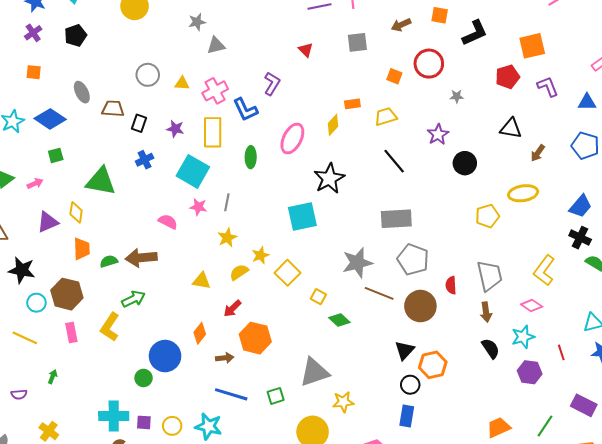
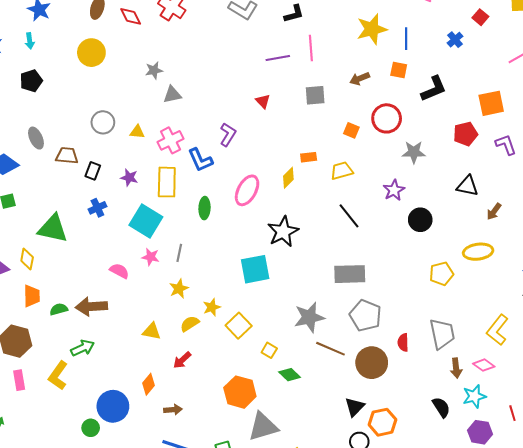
gray star: (457, 96) -> (414, 152), size x1.6
brown arrow: (486, 312) -> (456, 368), moved
orange hexagon: (255, 338) -> (240, 392), moved

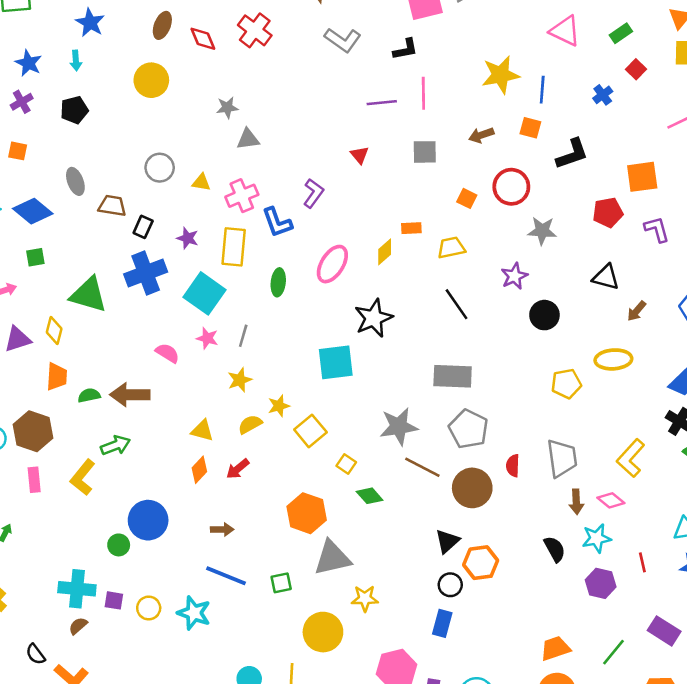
blue cross: (97, 208) -> (146, 273), size x1.8
orange diamond: (148, 384) -> (199, 470), moved

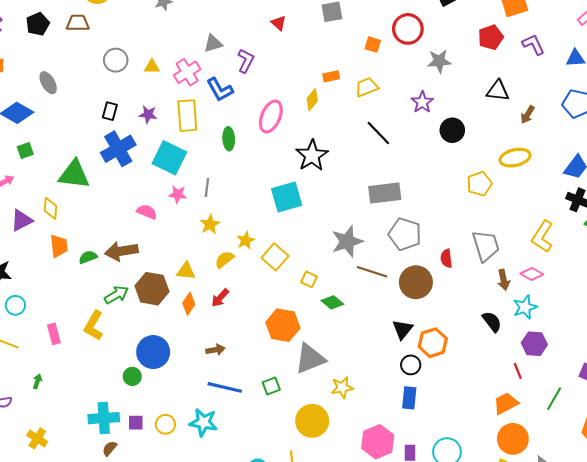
gray triangle: (248, 139) -> (213, 43), moved
brown trapezoid: (112, 206) -> (78, 23), moved
brown hexagon: (33, 431) -> (152, 289), moved
red line: (642, 562) -> (518, 371), moved

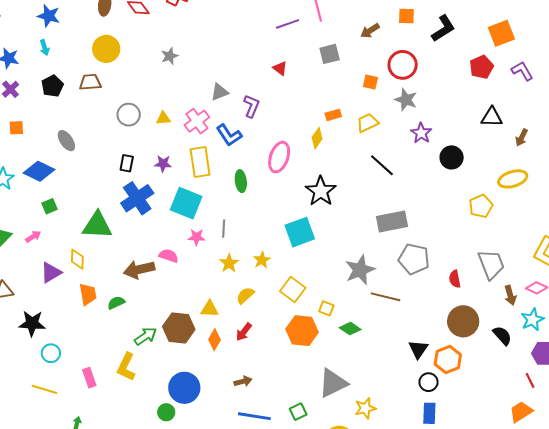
gray star: (439, 61) -> (406, 100), moved, turned 30
yellow star: (246, 240) -> (262, 260), moved
brown arrow: (121, 251) -> (139, 270), moved
brown circle: (416, 282) -> (463, 321), moved
orange hexagon: (283, 325) -> (302, 331), moved

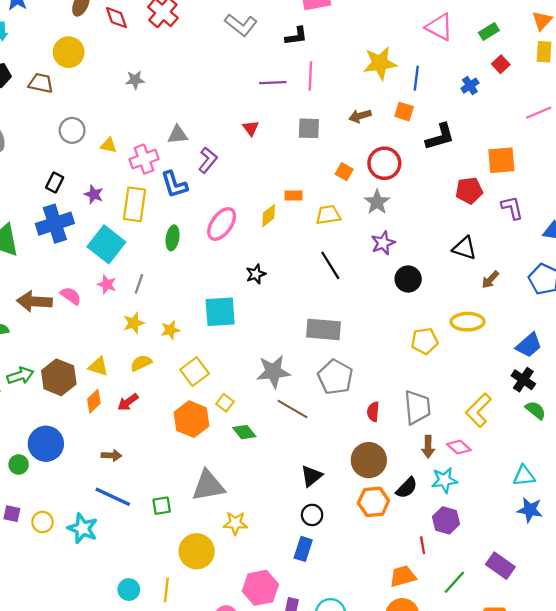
black star: (321, 191) -> (256, 274), size x0.6
black semicircle: (502, 336) -> (407, 488), turned 70
orange hexagon: (448, 360) -> (374, 502), moved

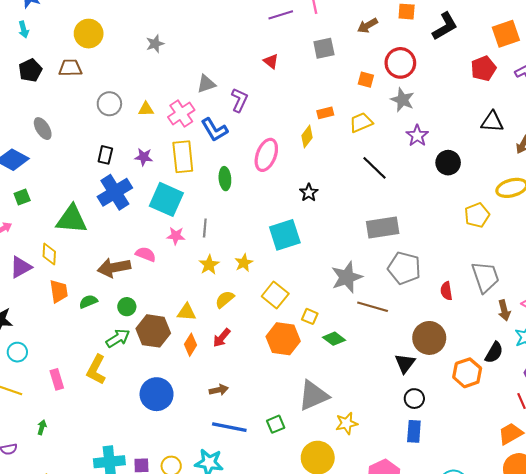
brown circle: (369, 460) -> (429, 338), moved
green circle: (19, 464) -> (127, 307), moved

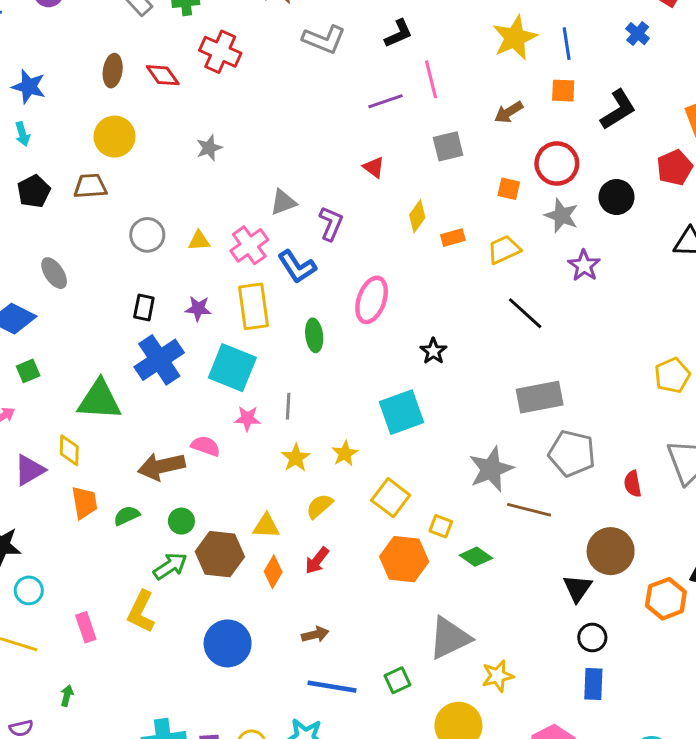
yellow diamond: (307, 137) -> (417, 216), moved
black circle: (448, 163) -> (616, 197), moved

